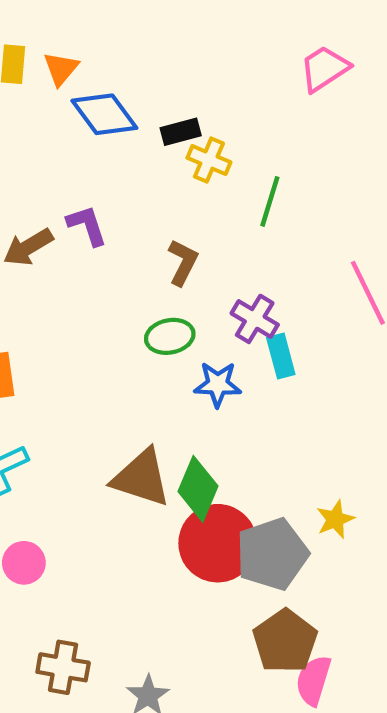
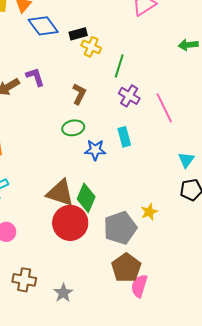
purple cross: (255, 319) -> (129, 96), moved
red circle: (218, 543) -> (70, 223), moved

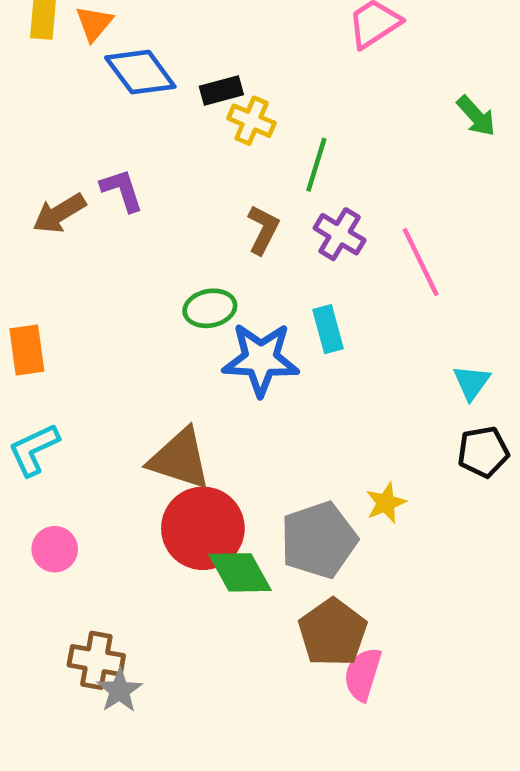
green arrow: (188, 45) -> (476, 116), turned -126
brown L-shape: (79, 94) -> (263, 230), moved
blue star: (95, 150) -> (261, 359), size x1.5
green diamond: (86, 198) -> (240, 572), moved, turned -52
gray star: (63, 293) -> (120, 690), moved

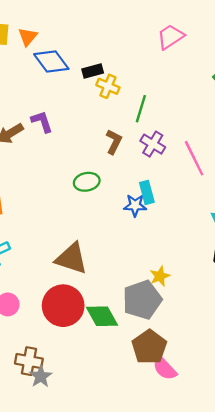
blue star: (261, 359) -> (135, 205), moved, size x0.6
yellow star: (386, 503) -> (160, 276), moved
red circle: (203, 528) -> (63, 306), moved
pink semicircle: (363, 674) -> (165, 368), turned -60

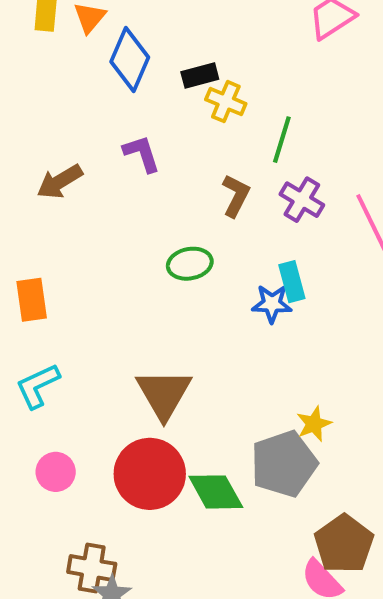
blue diamond: (51, 61) -> (130, 59), turned 60
purple L-shape: (42, 122) -> (142, 154), moved
brown triangle: (71, 258) -> (164, 394), turned 42
brown pentagon: (149, 347) -> (344, 544), moved

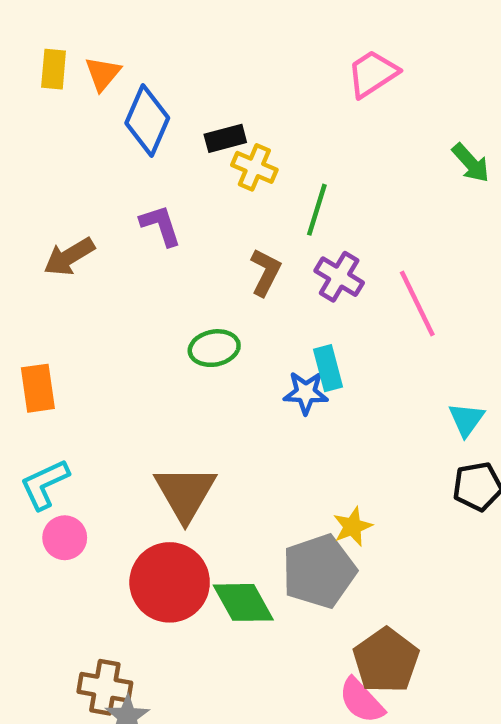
pink circle: (56, 472) -> (65, 538), moved

